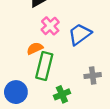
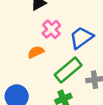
green rectangle: (44, 66) -> (68, 70), moved, turned 36

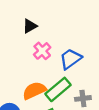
orange semicircle: (36, 52) -> (34, 91), moved, size x1.5

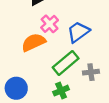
orange semicircle: (34, 91) -> (33, 42), moved

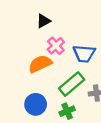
blue trapezoid: (78, 32) -> (84, 54), turned -140
blue circle: (16, 88) -> (36, 104), moved

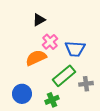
blue circle: (36, 104) -> (22, 94), moved
green cross: (67, 111) -> (52, 100), moved

